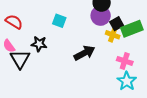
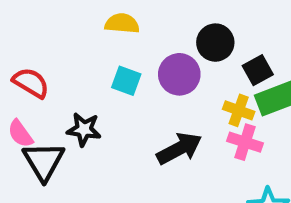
purple circle: (101, 16) -> (179, 74), moved
black square: (117, 24) -> (258, 70), moved
pink cross: (125, 61) -> (245, 142), moved

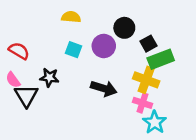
yellow cross: (239, 110) -> (146, 80), moved, size x1.5
pink cross: (245, 142) -> (143, 103), moved
black arrow: (179, 149) -> (104, 88), turned 45

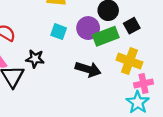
green rectangle: (161, 59) -> (106, 36), moved
pink cross: (143, 103) -> (144, 83), moved, turned -30

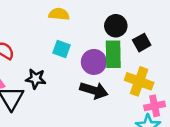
purple circle: (88, 28) -> (94, 62), moved
green rectangle: (106, 36) -> (113, 54), turned -70

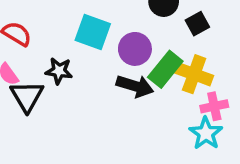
cyan square: (62, 49) -> (93, 32), size x1.5
green rectangle: (113, 54) -> (165, 69), moved, turned 40

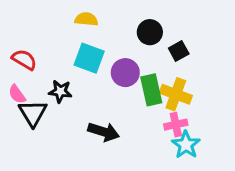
green rectangle: (165, 69) -> (151, 90), turned -52
black arrow: (135, 86) -> (104, 132), moved
pink cross: (214, 106) -> (176, 125), moved

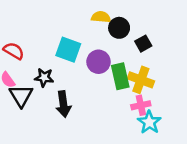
yellow semicircle: (86, 19) -> (101, 17), moved
black arrow: (104, 132) -> (63, 104), moved, turned 65

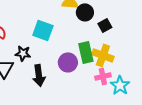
purple circle: (98, 62) -> (68, 62), moved
cyan star: (149, 122) -> (120, 85), moved

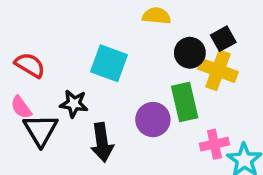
black circle: (85, 12) -> (190, 53), moved
black square: (105, 25) -> (223, 39), moved
yellow cross: (103, 55) -> (218, 70), moved

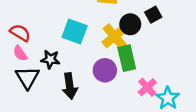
yellow cross: (218, 70) -> (115, 36), moved, turned 30
pink semicircle: (21, 107) -> (20, 53), moved
pink cross: (214, 144) -> (147, 87), turned -30

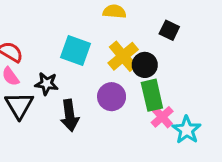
black square: (153, 15) -> (169, 30), turned -35
black circle: (130, 24) -> (145, 65), moved
green rectangle: (127, 58) -> (152, 95), moved

